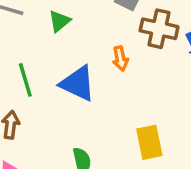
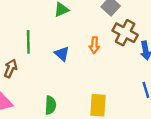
blue triangle: (78, 83) -> (62, 54), size x0.6

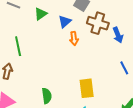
blue triangle: (62, 54) -> (65, 22), moved, turned 48

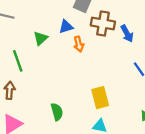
green triangle: (41, 14) -> (41, 38), moved
blue triangle: (65, 22) -> (66, 27), turned 32

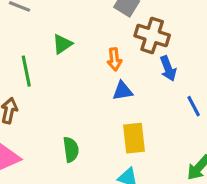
blue triangle: (66, 27) -> (123, 91), moved
blue arrow: (127, 34) -> (168, 68), moved

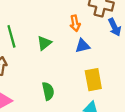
green triangle: (62, 44) -> (44, 43), moved

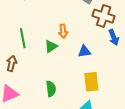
orange arrow: (75, 23) -> (63, 31), moved

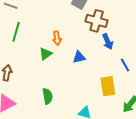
green line: (23, 38) -> (16, 32), moved, turned 30
yellow rectangle: (91, 82) -> (108, 86), moved

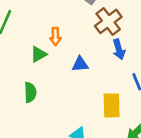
brown cross: (97, 21) -> (108, 21), turned 30
green semicircle: (48, 96) -> (30, 92), moved

